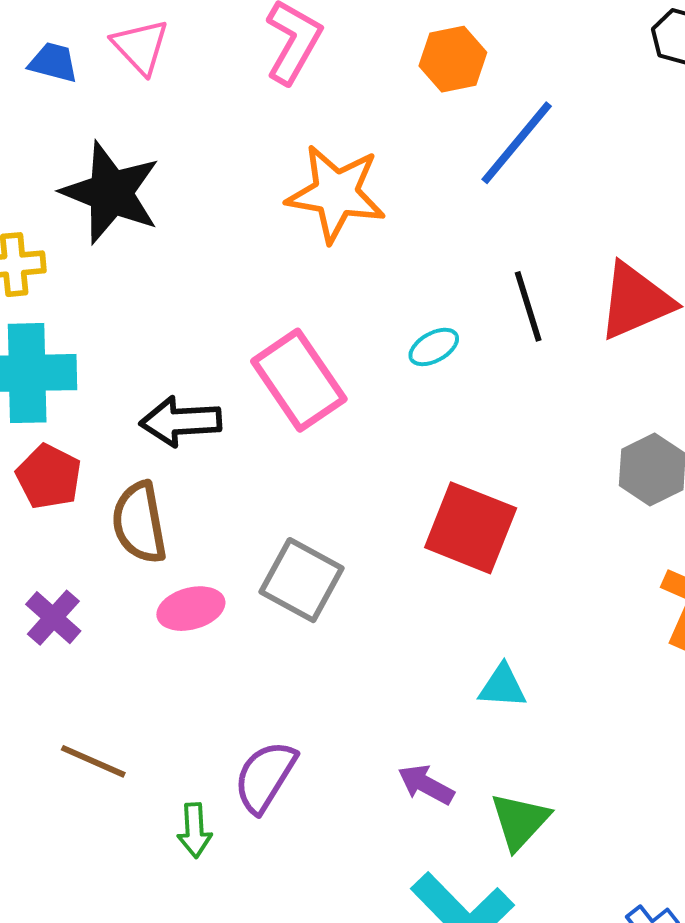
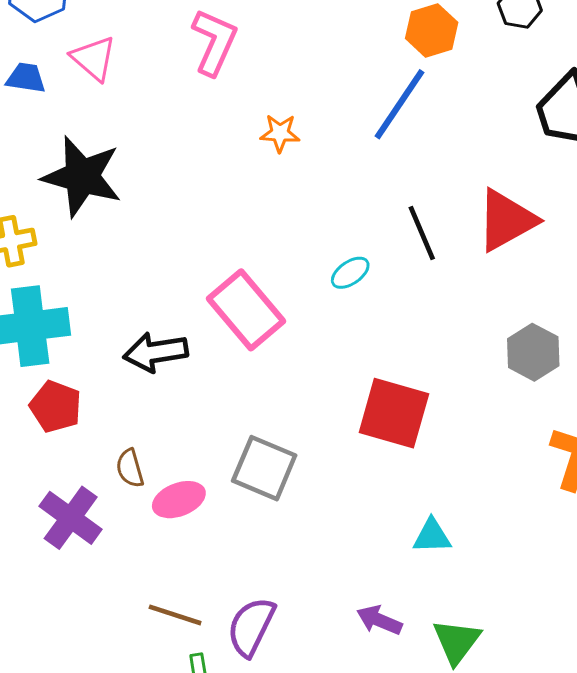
orange hexagon: (453, 59) -> (432, 30), moved
orange star: (336, 193) -> (280, 133), moved, size x0.5
brown semicircle: (139, 523) -> (130, 468), moved, size x0.6
purple cross: (53, 618) -> (71, 518), size x1.4
brown line: (93, 761) -> (175, 615), moved

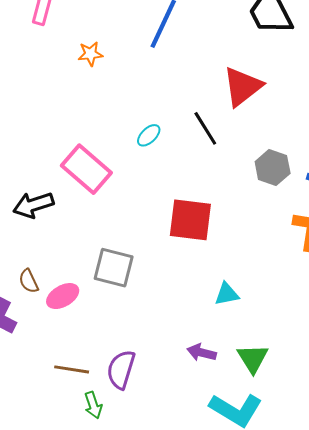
black line: (422, 233) -> (205, 128), moved

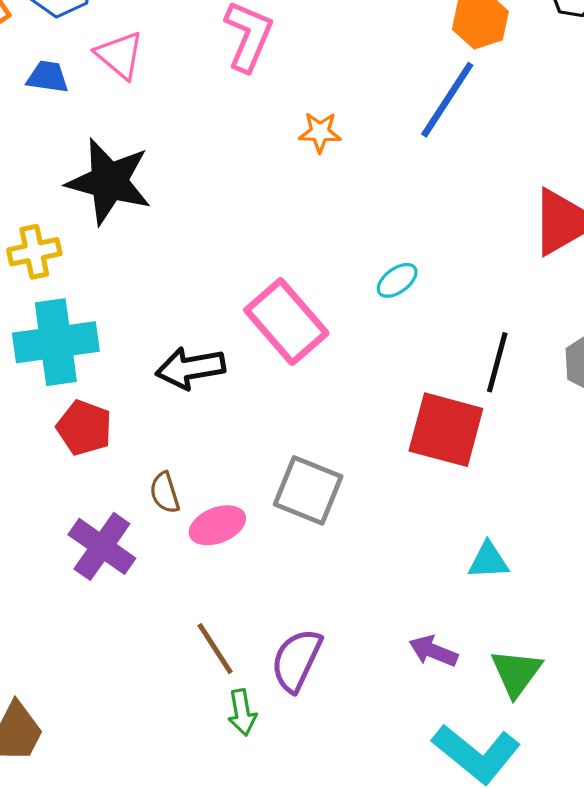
black line: (205, 128) -> (497, 362), moved, turned 39
brown line: (72, 369) -> (215, 649), turned 40

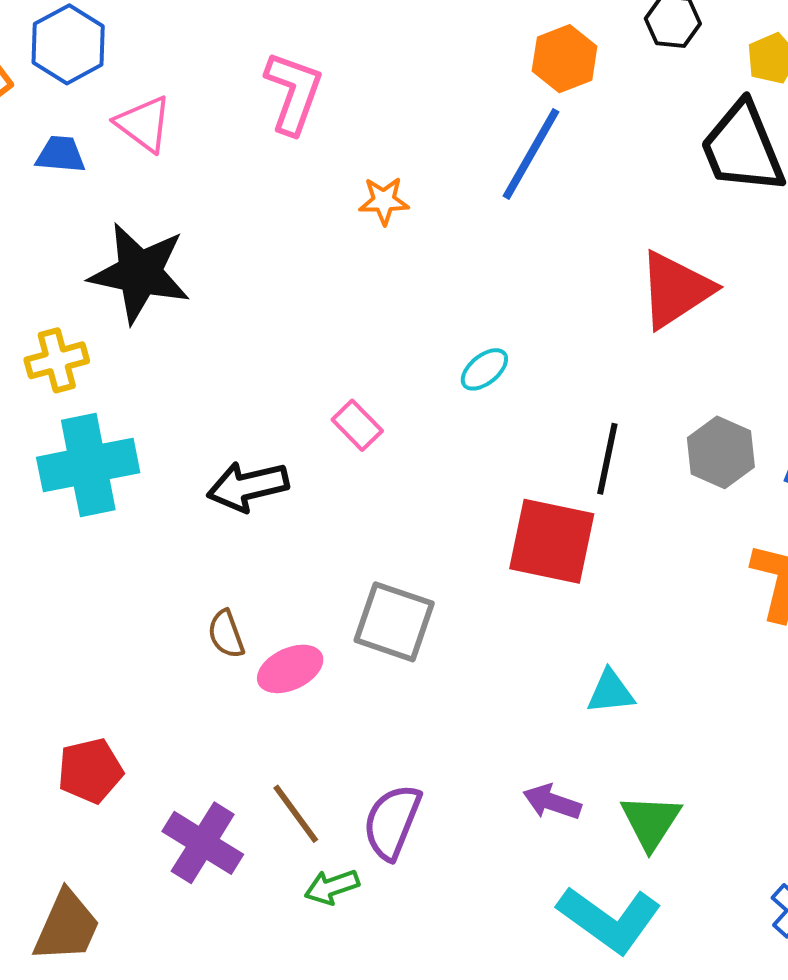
pink rectangle: (286, 322) -> (357, 425), size x0.5
red pentagon: (84, 428) -> (90, 771), moved, turned -30
purple cross: (102, 546) -> (203, 843), moved
green arrow: (242, 712) -> (332, 887), turned 84

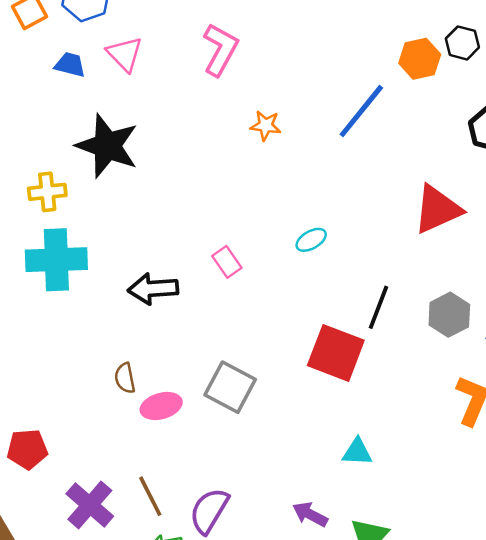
orange hexagon: (565, 59) -> (420, 59), moved

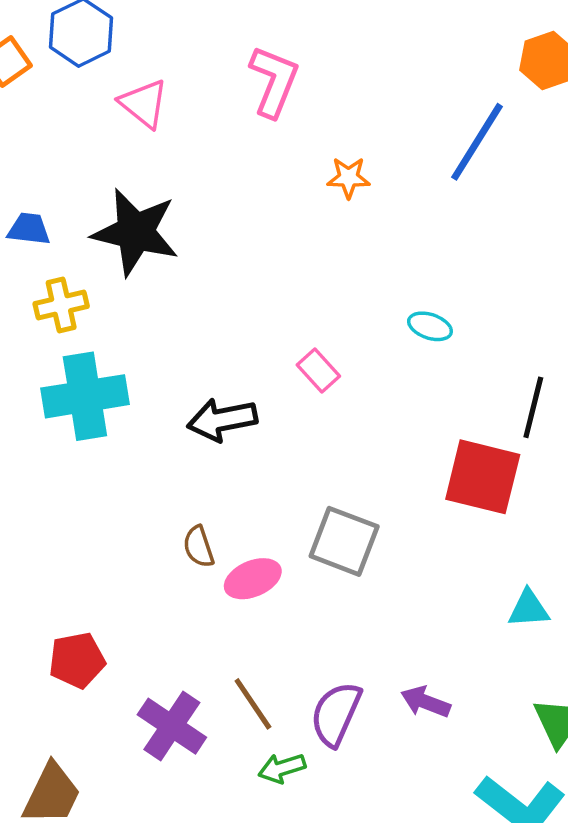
blue trapezoid: (70, 65) -> (29, 229), moved
cyan ellipse: (311, 240) -> (430, 326), turned 56
purple arrow: (310, 514) -> (426, 702), moved

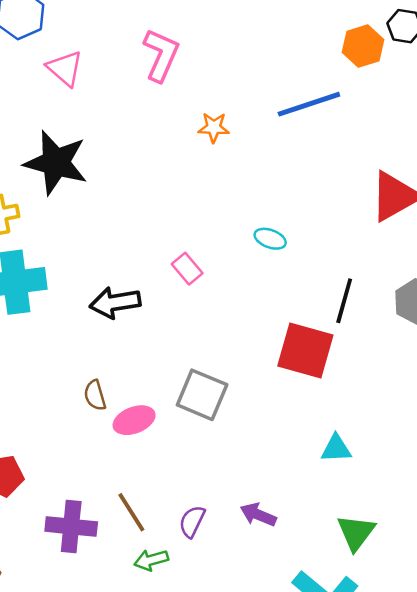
blue line: (477, 142) -> (309, 104), turned 38
purple semicircle: (336, 714) -> (192, 521), size x0.7
purple cross: (172, 726) -> (71, 527), turned -30

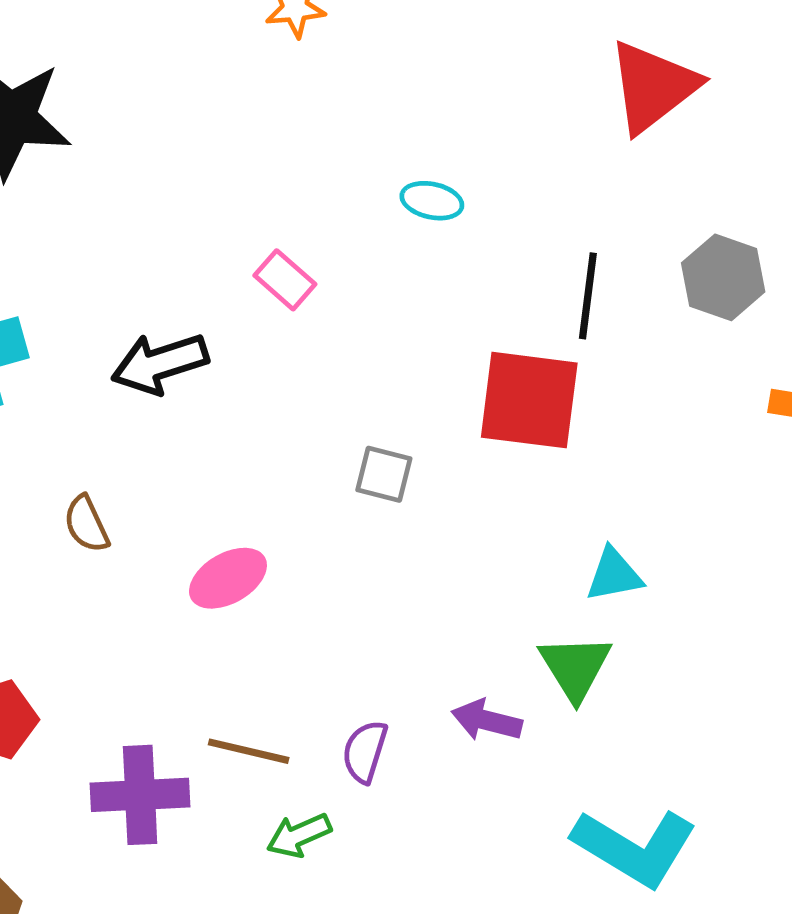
brown semicircle: (95, 395) -> (86, 524), moved
gray square: (202, 395) -> (384, 474), moved, size x0.6
brown line: (131, 512) -> (249, 751), turned -36
green triangle: (356, 533) -> (575, 667), moved

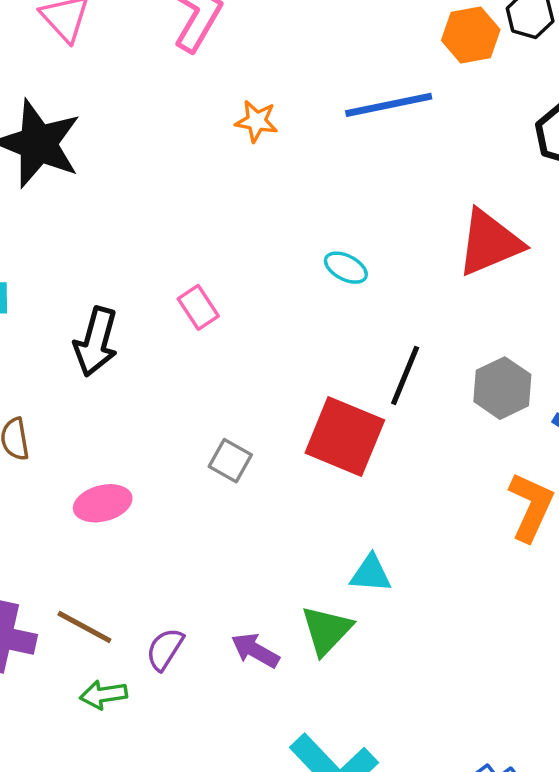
cyan ellipse: (432, 201) -> (346, 268), moved
black arrow: (160, 364) -> (96, 342), turned -72

